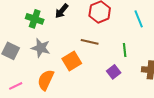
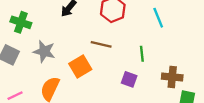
green cross: (35, 19) -> (21, 22), moved
purple square: (114, 72) -> (129, 79), turned -32

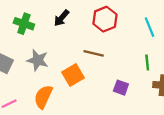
green cross: (21, 22) -> (24, 24), moved
green line: (142, 54) -> (147, 62), moved

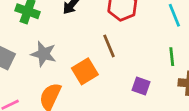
brown line: (94, 53) -> (109, 46), turned 54

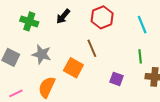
orange square: (85, 71) -> (73, 68), turned -30

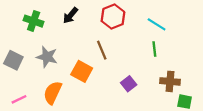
cyan line: (142, 25) -> (157, 24), turned -36
green line: (140, 56) -> (154, 49), moved
purple square: (116, 79) -> (129, 84), turned 32

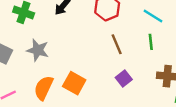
brown line: (102, 50) -> (117, 44), moved
orange square: (82, 71) -> (74, 83), moved

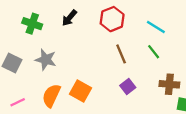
green line: (151, 42) -> (154, 52), turned -32

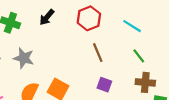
green line: (154, 52) -> (139, 56), moved
purple square: (128, 87) -> (104, 85), turned -32

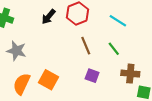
black arrow: (47, 17) -> (49, 17), moved
green line: (139, 56) -> (114, 49), moved

